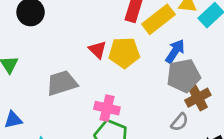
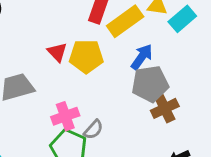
pink cross: (107, 108) -> (65, 116), turned -35
gray semicircle: (180, 122) -> (93, 130), moved

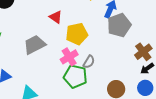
yellow pentagon: (86, 56) -> (77, 34), moved
brown cross: (165, 108) -> (143, 52), moved

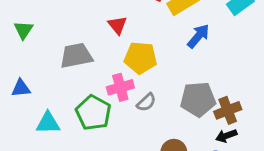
gray pentagon: (119, 25) -> (198, 99), moved
green pentagon: (75, 76) -> (93, 113), moved

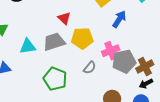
gray trapezoid: (76, 56) -> (54, 42), moved
pink cross: (120, 87) -> (111, 51), moved
cyan triangle: (48, 123) -> (28, 46), moved

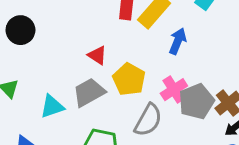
yellow pentagon: (82, 38) -> (129, 79), turned -30
gray semicircle: (90, 68) -> (148, 120), size x1.6

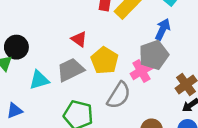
black circle: (20, 30) -> (16, 47), moved
blue arrow: (178, 41) -> (163, 29), moved
gray pentagon: (196, 101) -> (154, 55), moved

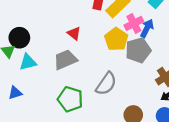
yellow pentagon: (105, 61) -> (116, 39), moved
pink cross: (141, 71) -> (134, 23), moved
cyan triangle: (39, 80) -> (28, 62), moved

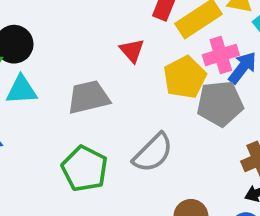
red triangle: (74, 33) -> (132, 51), moved

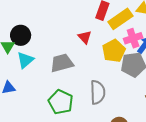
cyan triangle: (21, 90) -> (25, 60), turned -36
gray semicircle: (153, 153) -> (98, 92), turned -45

